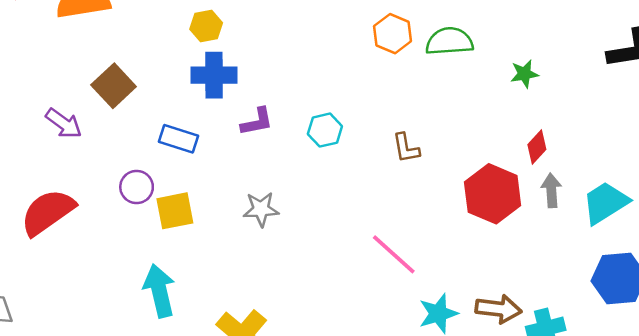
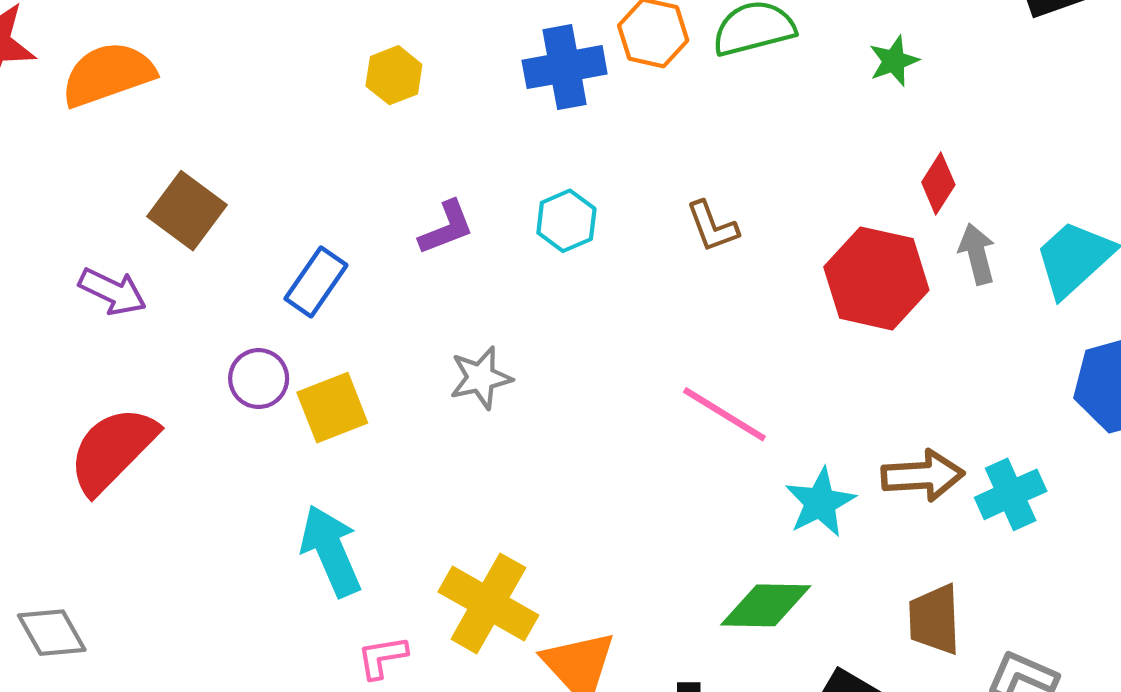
yellow hexagon: (206, 26) -> (394, 75), moved
blue cross: (214, 75) -> (565, 67), moved
blue rectangle: (179, 139) -> (316, 282), turned -63

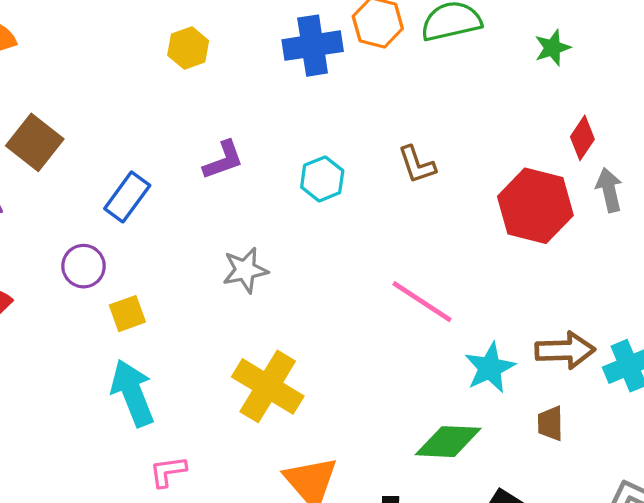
cyan hexagon: (566, 221) -> (322, 179), moved
yellow square: (332, 408) -> (127, 314), moved, size x0.7
yellow cross: (488, 603) -> (268, 386), moved
brown trapezoid: (934, 619) -> (550, 423), moved, size x0.7

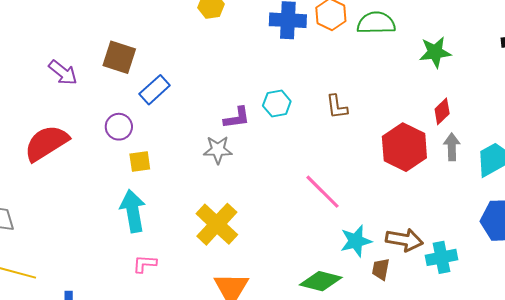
green star: (552, 48) -> (435, 52), size x1.4
brown square: (35, 142) -> (119, 57), moved, turned -32
purple L-shape: (223, 160) -> (237, 118), moved
brown trapezoid: (550, 423) -> (381, 269), moved

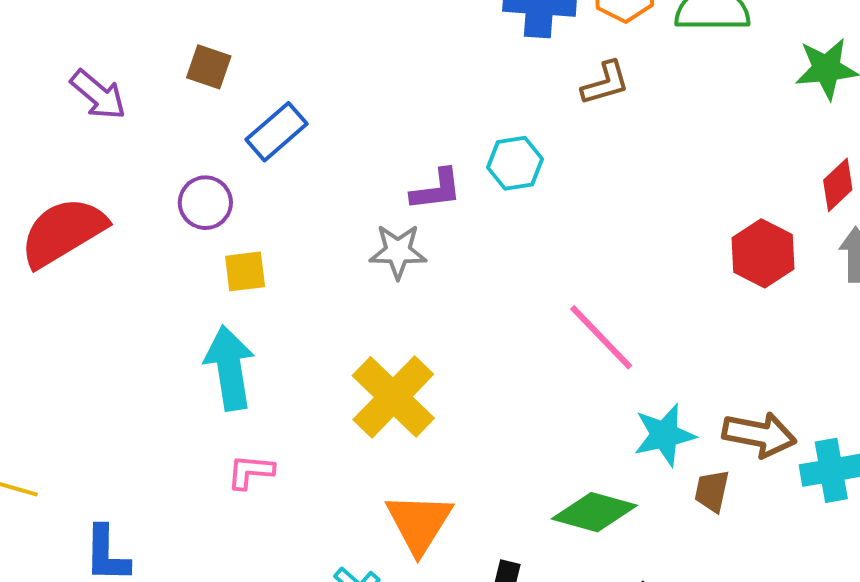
brown square: (119, 57) -> (209, 67), size x0.7
brown L-shape: (337, 107) -> (605, 83), moved, turned -100
red hexagon: (404, 147) -> (763, 253), size x0.7

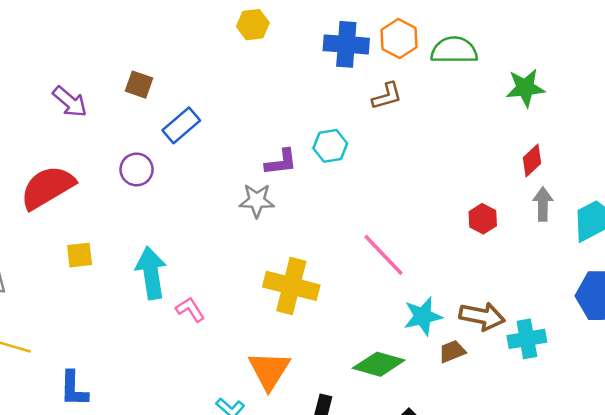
red hexagon: (763, 253) -> (483, 219), moved, size x0.7
yellow square: (245, 271) -> (80, 255), moved
yellow cross: (393, 397) -> (291, 286), moved, turned -30
pink L-shape: (251, 472) -> (190, 310), moved, turned 52
brown trapezoid: (712, 491) -> (452, 351), turned 56

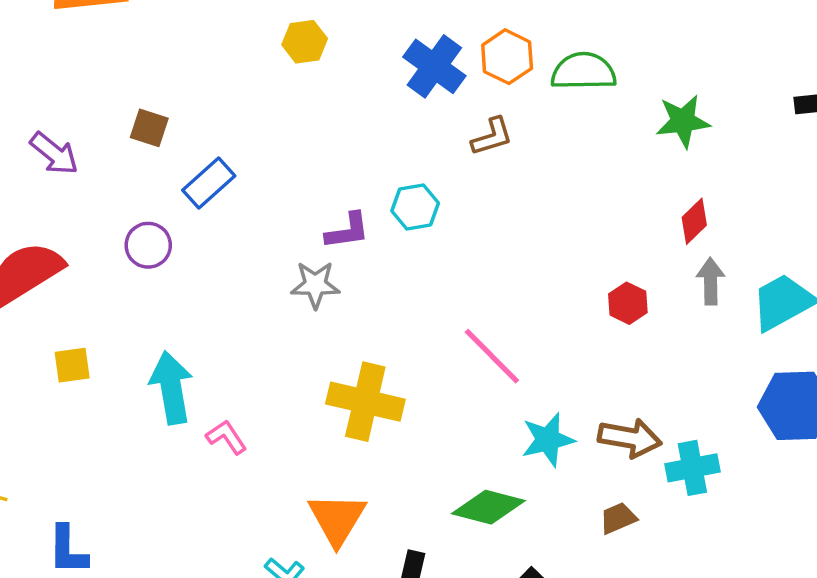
blue cross: (346, 44) -> (434, 66), turned 33
brown trapezoid: (452, 351) -> (618, 518), moved

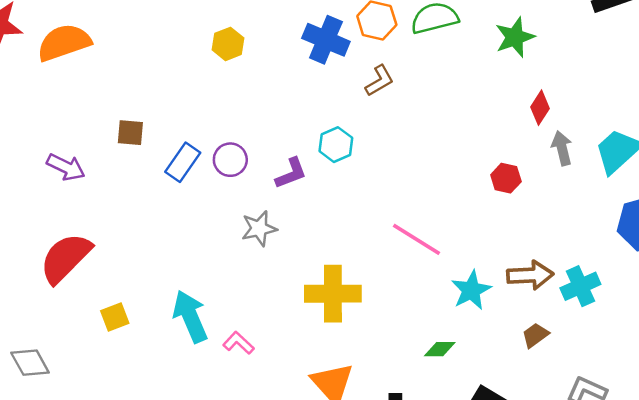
purple circle: (148, 245) -> (230, 160), moved
gray star: (315, 285) -> (259, 228), moved
green diamond: (488, 507) -> (440, 349), size x0.6

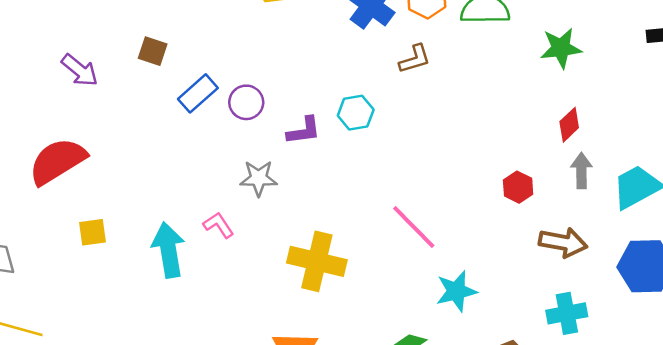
brown arrow: (530, 275) -> (563, 243), moved
pink L-shape: (239, 343) -> (219, 225), moved

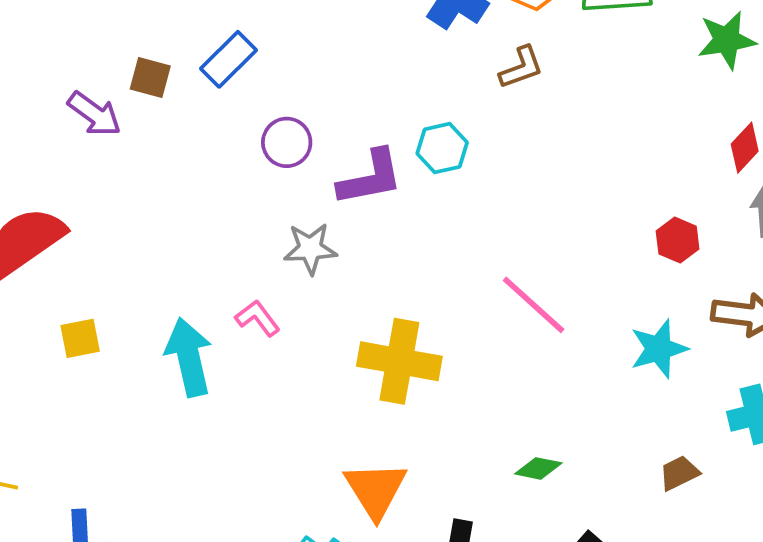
purple arrow: (80, 70) -> (94, 114), moved
blue rectangle: (198, 93) -> (229, 59), moved
purple L-shape: (304, 131) -> (370, 178), size x1.4
cyan star: (456, 291) -> (659, 349), moved

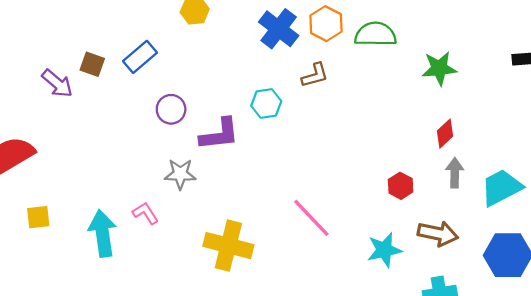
cyan hexagon: (442, 148) -> (266, 104), moved

